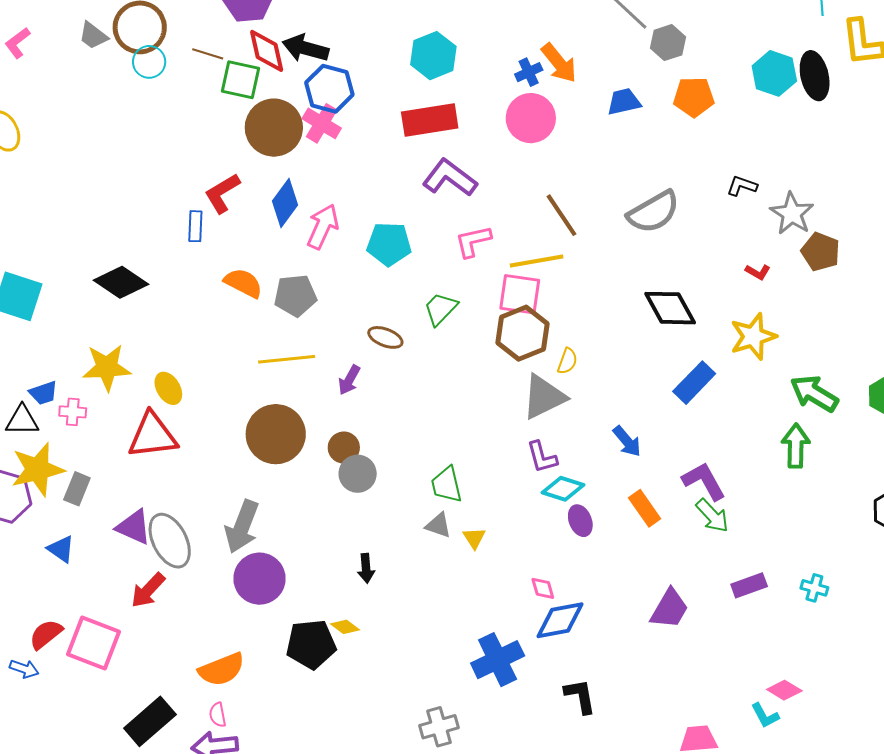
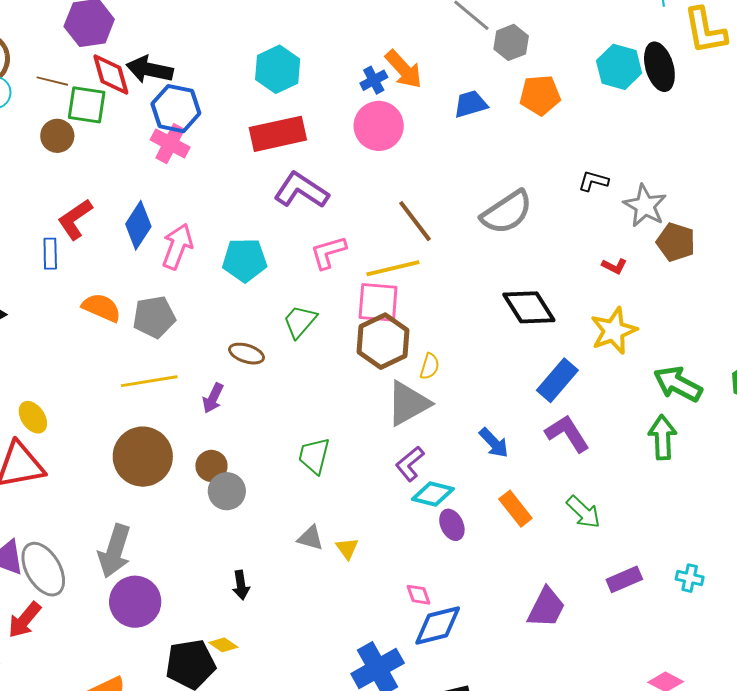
brown circle: (274, 128) -> (57, 136), moved, size x0.6
purple L-shape: (542, 457) -> (410, 464), turned 69
purple L-shape: (704, 481) -> (567, 433), moved
green trapezoid: (447, 485) -> (314, 456), moved, turned 30

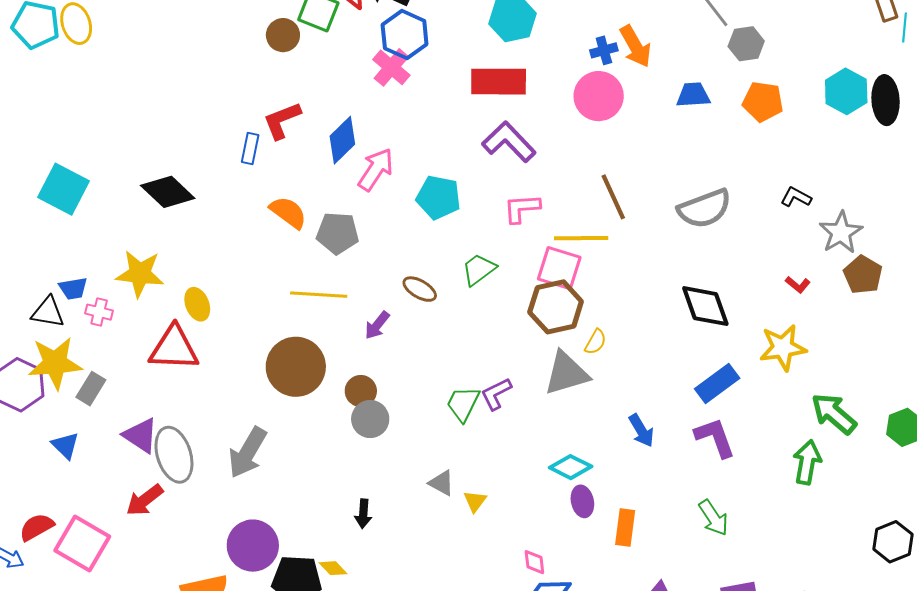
purple L-shape: (410, 464) -> (496, 394), moved
orange rectangle: (515, 509) -> (625, 527), moved, turned 33
purple circle: (135, 602) -> (253, 546), moved

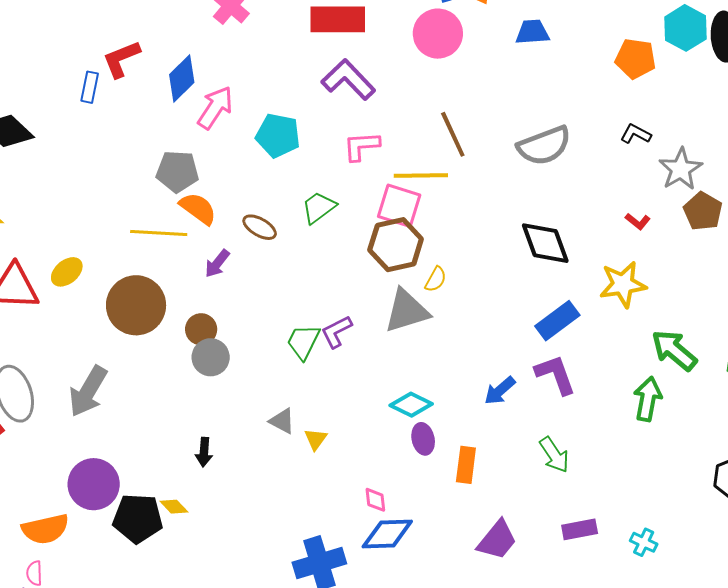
orange pentagon: (763, 102) -> (635, 59), moved
orange semicircle: (288, 212) -> (198, 209), moved
yellow ellipse: (197, 304) -> (67, 272), moved, turned 72
blue arrow: (641, 431) -> (500, 391), moved, turned 80

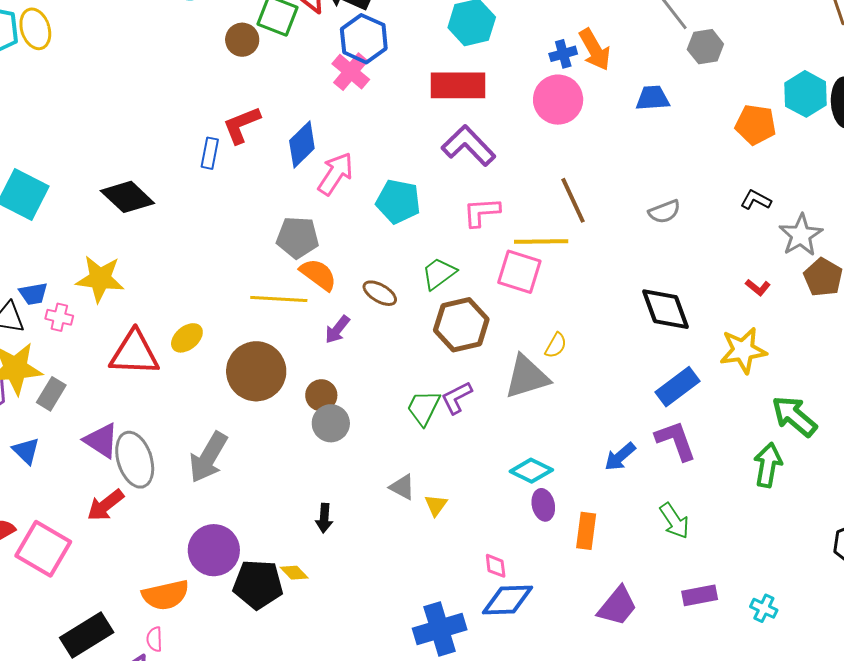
gray semicircle: (544, 146) -> (664, 212), size x0.6
brown hexagon: (396, 245) -> (461, 325), moved

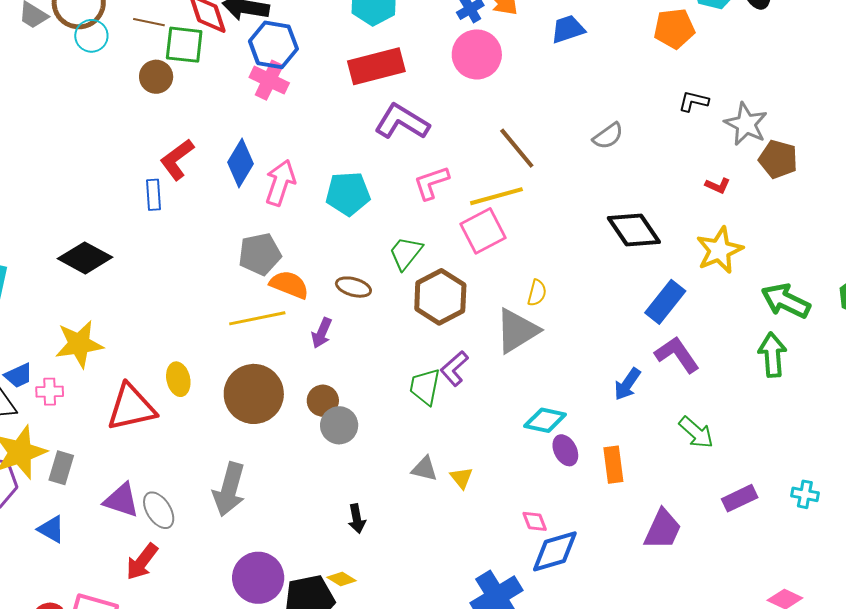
pink square: (519, 272) -> (483, 231), turned -30
yellow ellipse: (187, 338) -> (178, 379), turned -48
gray ellipse: (135, 460) -> (159, 510), size x0.7

